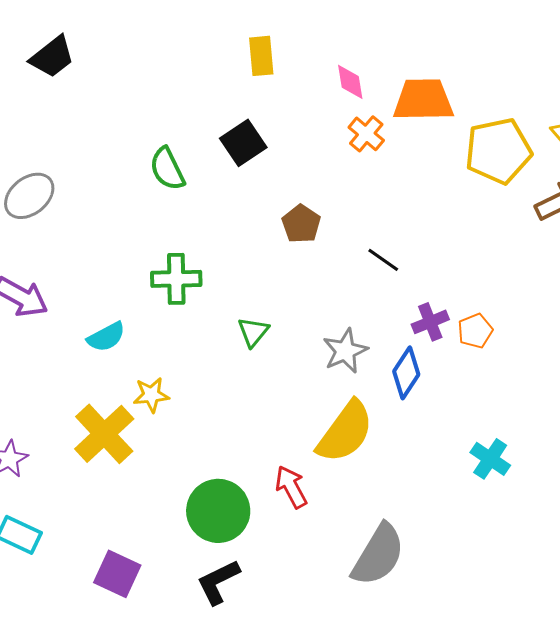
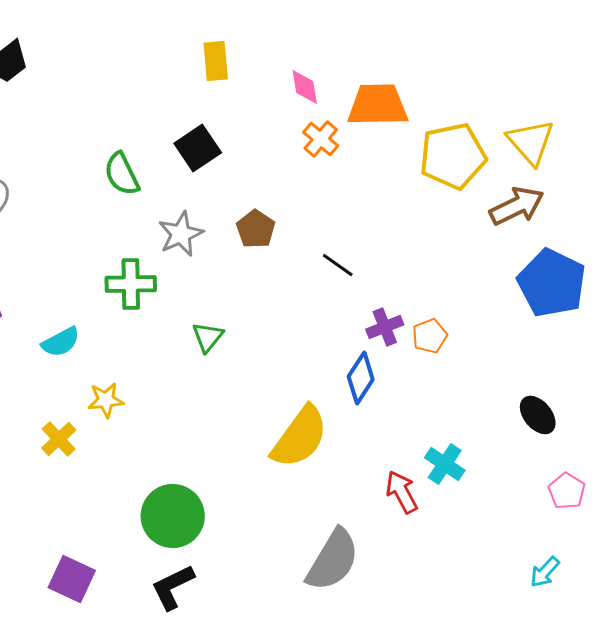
gray star: (345, 351) -> (181, 234), moved
yellow cross: (104, 434) -> (59, 439), size x0.6
red arrow: (291, 487) -> (402, 492), moved

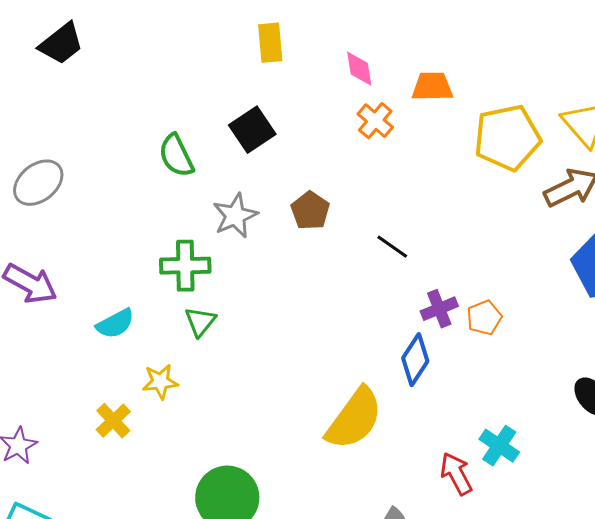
orange trapezoid: (378, 105) -> (432, 87), size x0.7
green triangle: (208, 337) -> (200, 322), moved

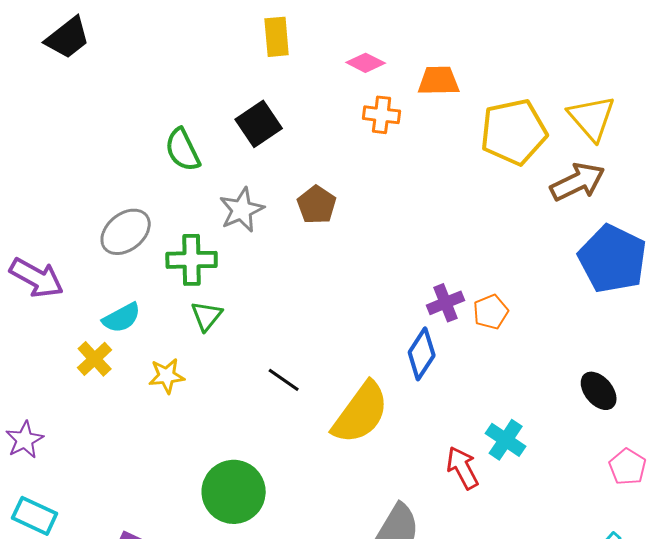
pink diamond: (359, 69) -> (366, 63), turned -54
orange cross: (375, 121) -> (382, 115), turned -33
gray ellipse: (38, 183) -> (126, 232), moved
black line: (392, 247) -> (284, 380), moved
yellow cross: (113, 421) -> (95, 359), moved

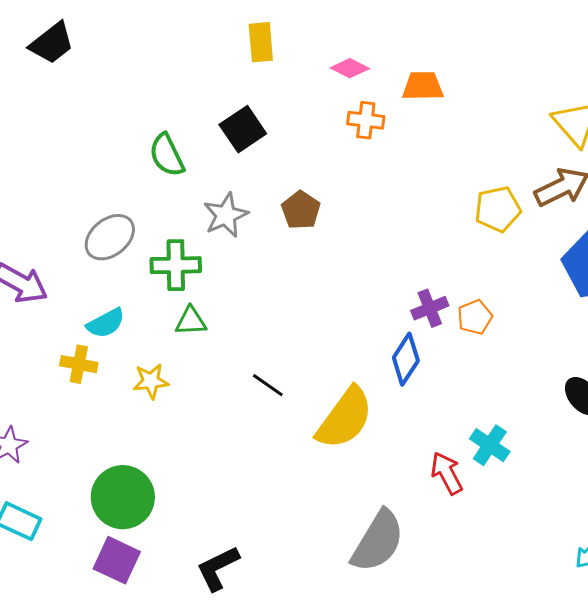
yellow pentagon: (514, 132) -> (498, 209), moved, size x0.7
green triangle: (207, 316) -> (191, 321), turned 48
yellow cross: (95, 359) -> (79, 364), turned -36
green circle: (234, 492) -> (123, 497), moved

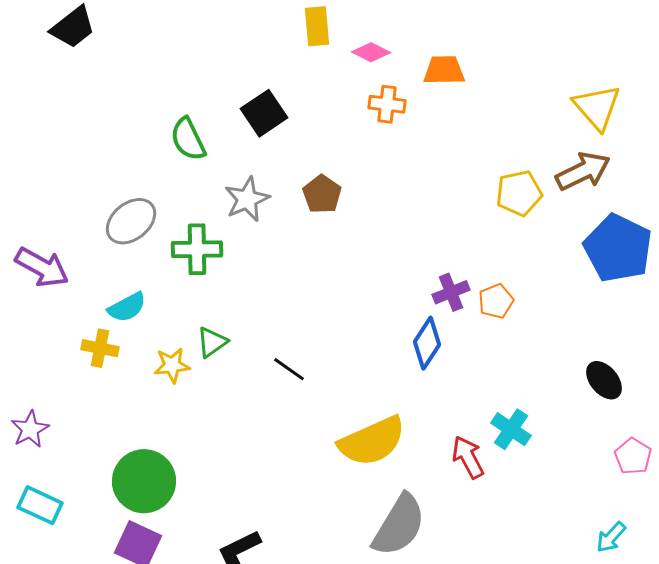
yellow rectangle: (261, 42) -> (317, 26), moved
green triangle: (191, 321) -> (212, 342), moved, turned -32
yellow semicircle: (345, 418) -> (372, 441), moved, turned 30

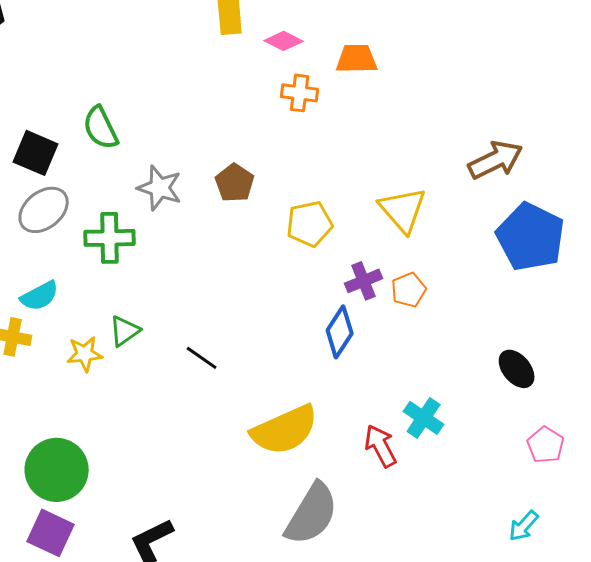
yellow triangle: (597, 107) -> (403, 210), moved
black square: (264, 113) -> (36, 153), moved, turned -33
yellow pentagon: (519, 193) -> (310, 224), moved
gray star: (247, 199) -> (160, 188), turned -30

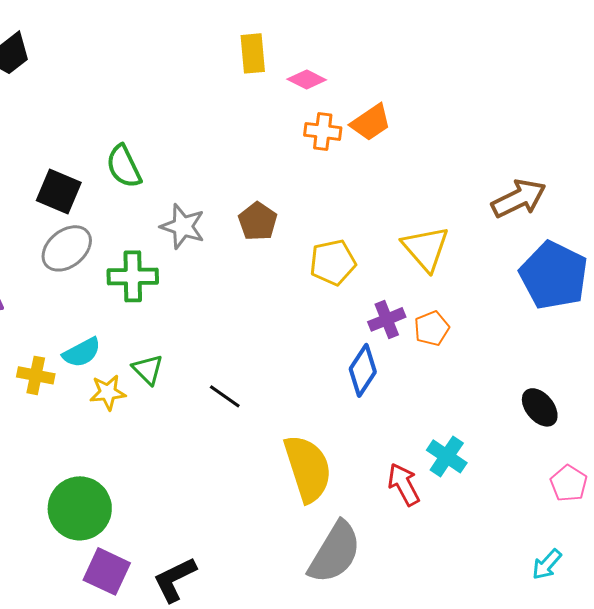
orange trapezoid: (357, 59) -> (371, 122), moved, turned 147
cyan semicircle: (40, 296) -> (82, 352), moved
green triangle: (125, 331) -> (148, 369), turned -40
yellow semicircle: (285, 430) -> (308, 468), turned -84
purple square: (51, 533) -> (107, 571), moved

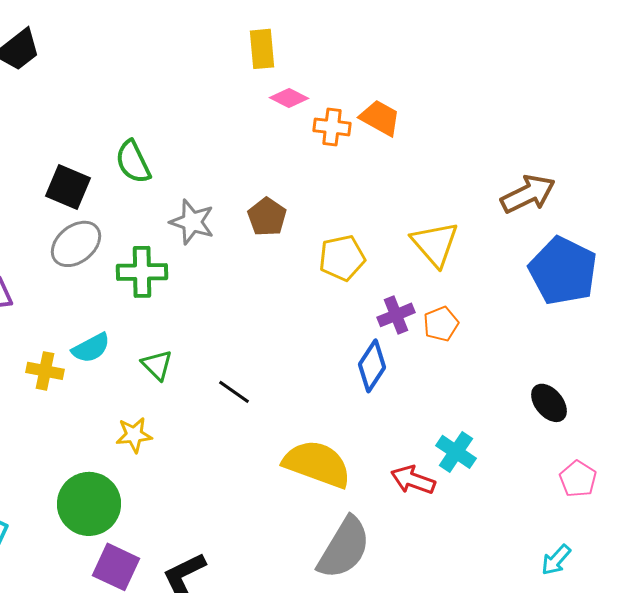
pink diamond: (307, 79) -> (289, 98), moved
orange trapezoid: (371, 122) -> (380, 118), turned -117
yellow star: (108, 392) -> (134, 435), moved
yellow semicircle: (308, 468) -> (317, 464), turned -52
red arrow: (404, 484) -> (413, 480), turned -42

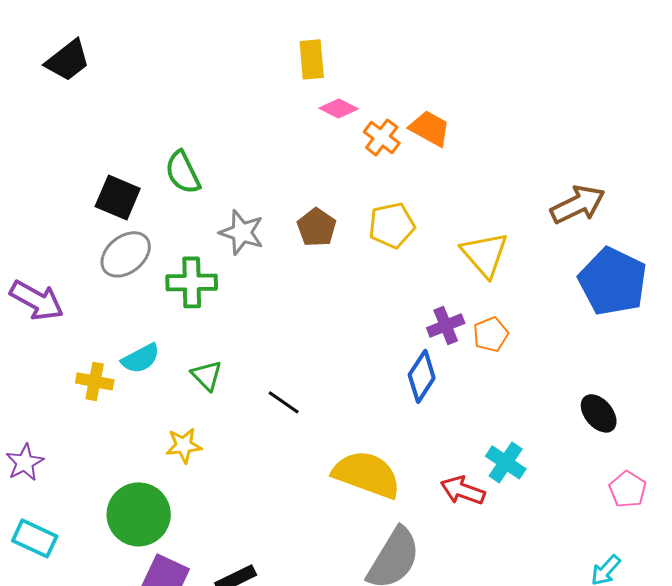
orange cross: (332, 127) -> (382, 137), turned 30
yellow pentagon: (342, 258) -> (392, 225), moved

